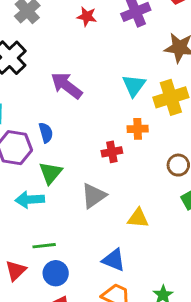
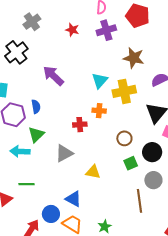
blue circle: (56, 273) -> (51, 214), moved

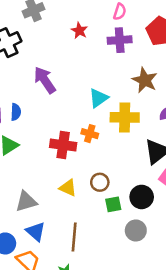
red cross: (80, 125) -> (63, 145), size x1.5
brown circle: (124, 138) -> (100, 182), moved
gray triangle: (64, 153) -> (26, 201), moved
yellow triangle: (93, 172) -> (68, 188), moved
brown line: (139, 201) -> (74, 237), moved

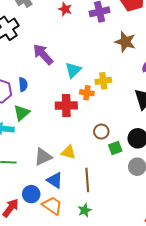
cyan triangle: (98, 98) -> (73, 70), moved
yellow cross: (125, 117) -> (103, 81), moved, size x0.7
yellow triangle: (68, 188) -> (68, 152), moved

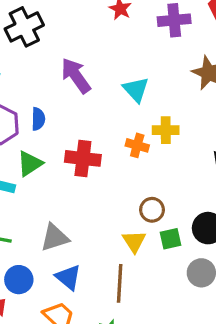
cyan triangle: (73, 70) -> (136, 90), moved, turned -36
red cross: (66, 106) -> (83, 158), moved
yellow triangle: (68, 152) -> (134, 241), moved, turned 35
blue circle: (31, 194) -> (19, 280), moved

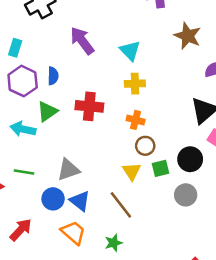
yellow cross: (166, 130) -> (135, 84), moved
orange cross: (137, 145) -> (136, 120), moved
blue circle: (19, 280) -> (53, 199), moved
brown line: (120, 283) -> (121, 205), turned -40

